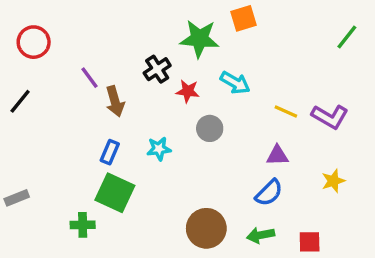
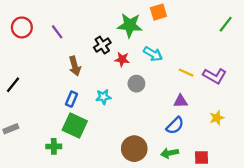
purple line: (89, 78) -> (57, 32), moved
black line: (20, 101) -> (13, 85), moved

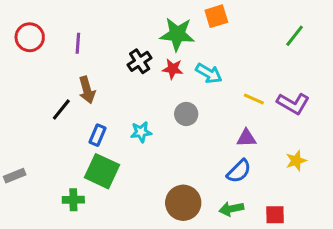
green line: (226, 24) -> (295, 36), moved
purple line: (57, 32) -> (78, 43), turned 40
red star: (122, 59) -> (173, 69), moved
brown arrow: (75, 66) -> (87, 90), moved
black line: (13, 85) -> (61, 109), moved

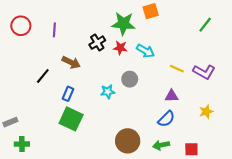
brown arrow: (87, 90) -> (71, 62), moved, turned -48
cyan star: (141, 132) -> (108, 92), moved
green cross: (73, 200) -> (22, 144), moved

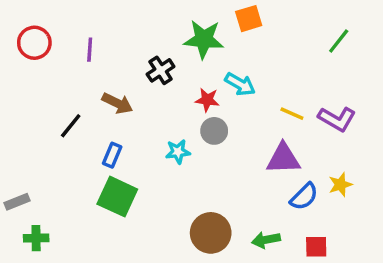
red star: (120, 48) -> (207, 100), moved
purple triangle: (172, 96) -> (283, 159), size x1.5
blue semicircle: (166, 119) -> (304, 197), moved

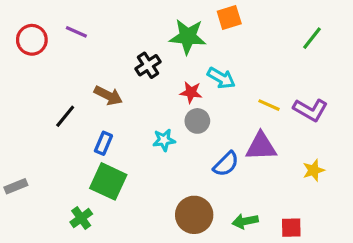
purple line: (90, 50) -> (76, 32), moved, turned -70
blue semicircle: (304, 197) -> (226, 164), moved
green cross: (36, 238) -> (81, 218), moved, turned -35

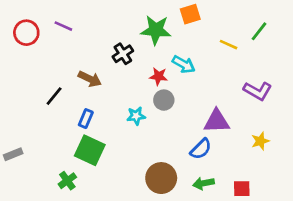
yellow line: (269, 105) -> (229, 45), moved
blue semicircle: (226, 164) -> (201, 149), moved

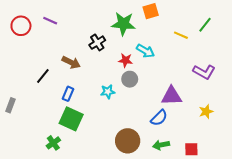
gray rectangle: (13, 154) -> (10, 105), moved, turned -48

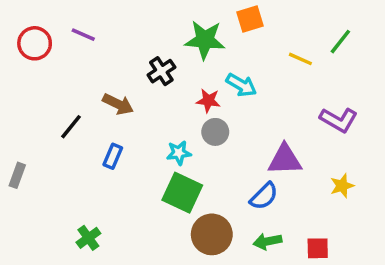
green square: (71, 119) -> (182, 193), moved

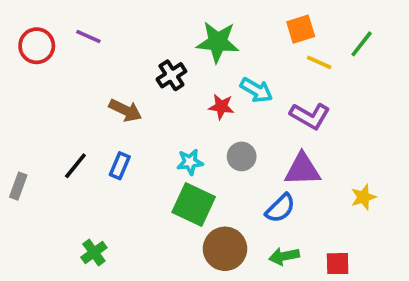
orange square: (250, 19) -> (301, 29), moved
purple L-shape: (339, 120) -> (310, 116), moved
black line: (71, 127) -> (75, 166), moved
gray circle: (215, 132) -> (242, 156), moved

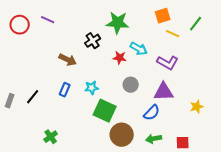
cyan star: (190, 162) -> (92, 88), moved
black line: (75, 166) -> (33, 97), moved

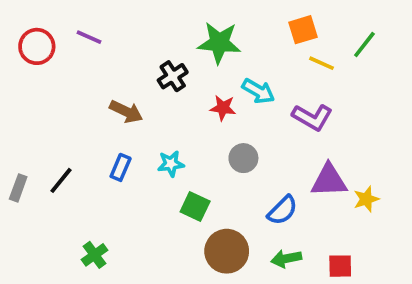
purple triangle: (164, 92) -> (329, 180), moved
green square: (105, 111) -> (195, 207), size x0.7

